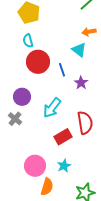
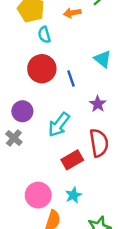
orange arrow: (89, 32) -> (72, 13), moved
cyan semicircle: (28, 41) -> (44, 35), moved
cyan triangle: (79, 50) -> (103, 59), moved
purple star: (81, 83) -> (98, 104), moved

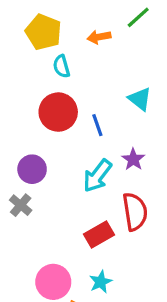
cyan arrow: (59, 125) -> (97, 176), moved

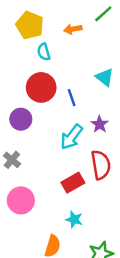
purple circle: (32, 169) -> (21, 119), moved
pink circle: (53, 282) -> (21, 200), moved
cyan star: (101, 282) -> (74, 219), turned -30

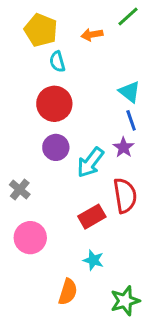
blue line: (72, 98) -> (131, 120), moved
purple circle: (21, 119) -> (56, 147), moved

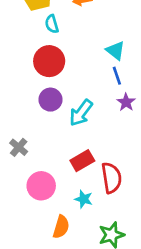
purple star: (123, 147) -> (126, 102), moved
gray cross: (20, 189) -> (19, 147), moved
red semicircle: (125, 196) -> (111, 178), moved
pink circle: (30, 238) -> (41, 186), moved

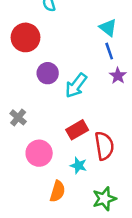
red circle: (49, 61) -> (26, 37), moved

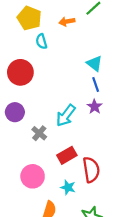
purple circle: (48, 73) -> (15, 112), moved
purple star: (118, 76) -> (95, 107), moved
gray cross: (18, 117) -> (39, 133), moved

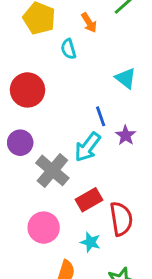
orange arrow: (67, 21) -> (89, 23), turned -112
cyan semicircle: (41, 41) -> (68, 49), moved
blue line: (96, 85) -> (101, 116), moved
gray cross: (39, 133) -> (52, 170), size x1.6

